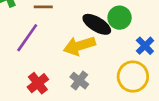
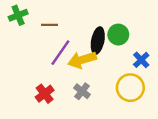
black ellipse: (97, 24) -> (98, 41), turned 70
purple line: (27, 38) -> (60, 53), moved

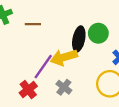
purple line: (60, 53) -> (43, 67), moved

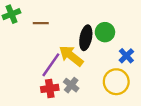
yellow arrow: (64, 57) -> (71, 56), turned 55
red cross: (28, 90) -> (50, 88), moved, turned 30

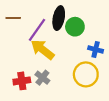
black ellipse: (86, 38) -> (59, 18), moved
blue cross: (126, 56) -> (96, 49), turned -32
purple line: (51, 65) -> (37, 30), moved

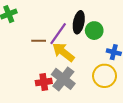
brown line: (13, 18) -> (39, 41), moved
gray cross: (42, 78) -> (63, 79), size x1.6

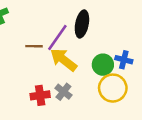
green circle: (94, 31) -> (103, 65), moved
gray cross: (63, 79) -> (63, 92), size x0.6

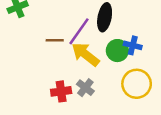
blue cross: (124, 60) -> (133, 45), moved
green circle: (103, 65) -> (117, 51), moved

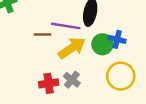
purple line: (79, 31) -> (66, 26), turned 64
yellow arrow: (85, 54) -> (72, 48), turned 108

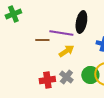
green circle: (102, 44) -> (90, 75), moved
yellow arrow: (72, 48) -> (66, 51), size x0.7

